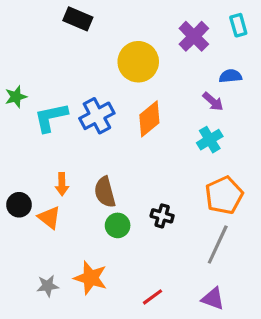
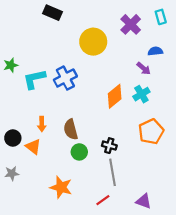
orange diamond: (149, 119) -> (115, 96), moved
gray line: (218, 245) -> (112, 172), moved, turned -35
gray star: (48, 286) -> (12, 173), moved

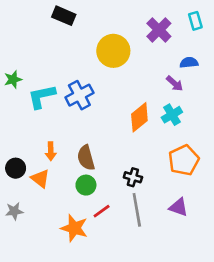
green circle: (79, 152) -> (86, 185), moved
red line: (103, 200) -> (102, 211), moved
purple triangle: (144, 201) -> (179, 207), moved

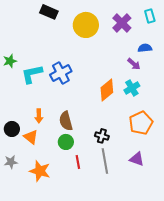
yellow circle: (113, 51) -> (86, 25), moved
red line: (102, 211) -> (78, 162), turned -64
orange star: (74, 228) -> (40, 171), moved

